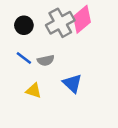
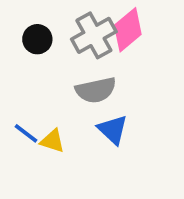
blue line: (24, 58) -> (26, 133), moved
gray semicircle: (46, 60) -> (96, 90), moved, size x1.5

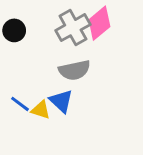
black circle: (37, 39) -> (14, 30), moved
blue triangle: (113, 130) -> (61, 101), moved

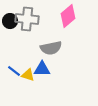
gray cross: (73, 28) -> (27, 19), moved, turned 35
blue triangle: (61, 101) -> (42, 69), turned -42

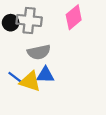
gray semicircle: (51, 48) -> (39, 52), moved
yellow triangle: (28, 75) -> (30, 81), size x1.5

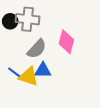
pink diamond: (74, 17) -> (66, 42), moved, turned -35
gray semicircle: (39, 52) -> (37, 49), turned -35

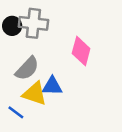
gray semicircle: (37, 49) -> (27, 69), moved
blue line: (14, 72) -> (16, 112), moved

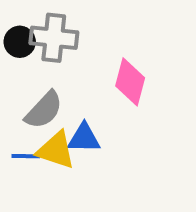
blue line: (16, 112) -> (26, 156), moved, turned -36

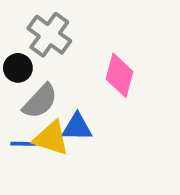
gray cross: (54, 38) -> (49, 35), turned 30
black circle: (20, 42) -> (18, 68), moved

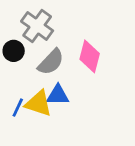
gray semicircle: (40, 101) -> (51, 62), moved
blue line: (23, 144) -> (18, 108), turned -66

